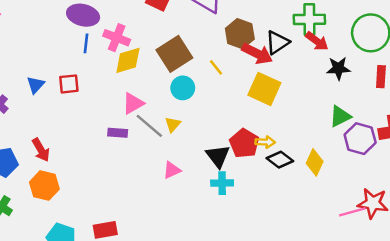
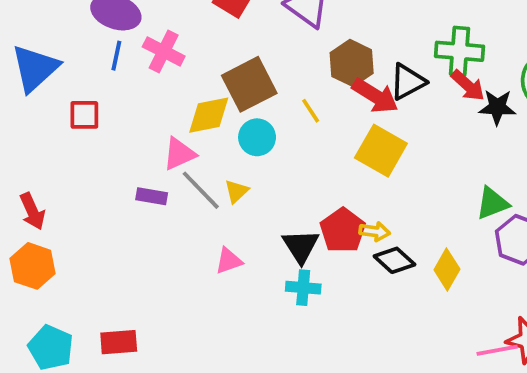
yellow diamond: (128, 60) -> (209, 115), moved
black star: (338, 68) -> (497, 107), moved
blue triangle: (36, 85) -> (35, 68), moved, size x1.8

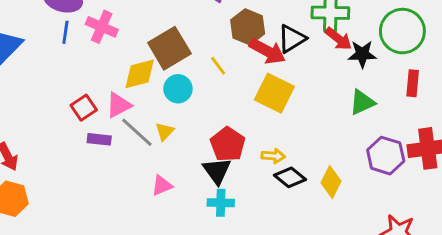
red square: (84, 115) -> (84, 108), moved, turned -30
green triangle: (492, 203) -> (362, 102), moved
red pentagon: (343, 230) -> (228, 144), moved

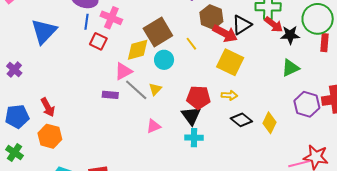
red rectangle: (413, 83) -> (324, 43), moved
red square: (84, 108) -> (98, 41), moved, turned -30
red pentagon: (228, 144) -> (198, 97), turned -30
yellow arrow: (273, 156) -> (229, 95), moved

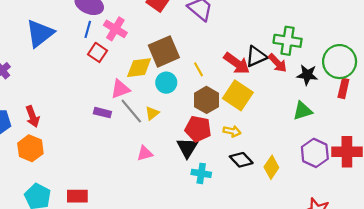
brown hexagon: (211, 17) -> (206, 100), moved
red arrow: (274, 25) -> (278, 63), moved
cyan cross: (194, 138) -> (201, 173), moved

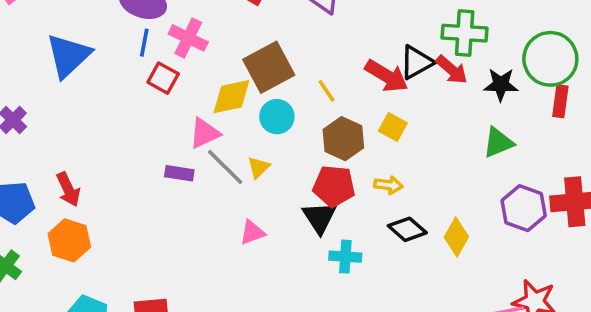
yellow square: (238, 95) -> (393, 127), size x0.6

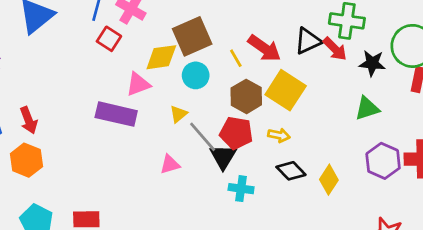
red arrow: (387, 76) -> (264, 48), moved
yellow square: (393, 127) -> (286, 90), size x1.8
gray line: (225, 167) -> (203, 137), moved
purple rectangle: (179, 173) -> (116, 114), size x1.8

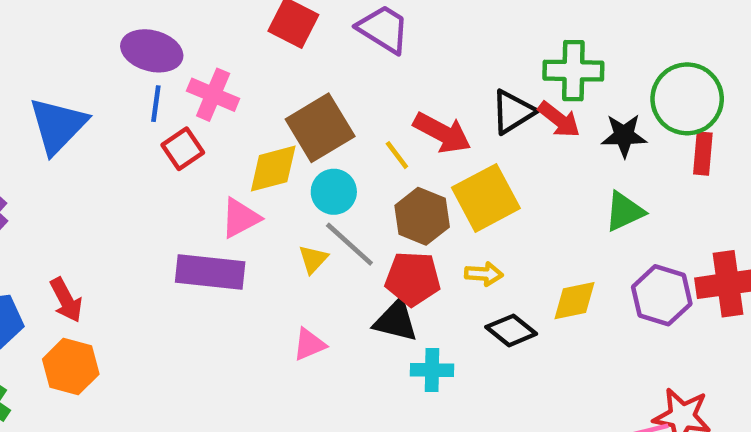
red square: (109, 39) -> (183, 149), turned 30
yellow square: (286, 90) -> (486, 198), turned 36
gray line: (203, 137) -> (349, 244), moved
black triangle: (223, 157) -> (396, 321), turned -40
yellow diamond: (329, 180) -> (575, 301), moved, turned 52

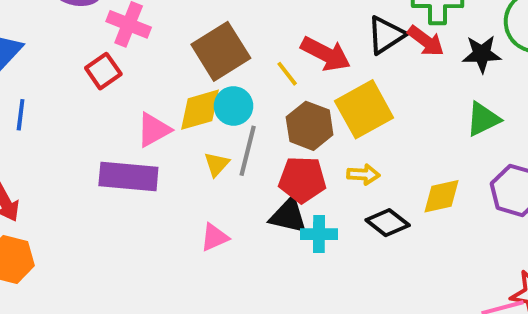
blue line: (156, 104) -> (21, 115), moved
yellow diamond: (273, 169) -> (200, 110), moved
gray line: (349, 244) -> (248, 151), turned 63
cyan cross: (432, 370) -> (319, 234), moved

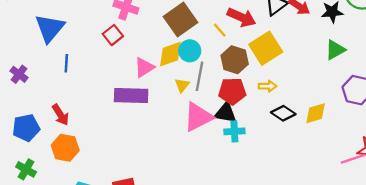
yellow diamond: (442, 196) -> (316, 113), moved
cyan cross: (319, 234) -> (234, 131), moved
pink triangle: (214, 237) -> (198, 117), moved, size x1.8

